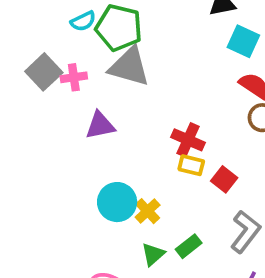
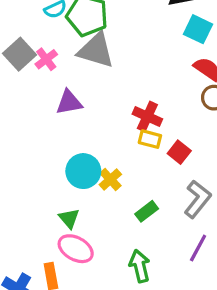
pink cross: (74, 77) -> (46, 59), turned -30
green triangle: (153, 254) -> (69, 218), moved, turned -30

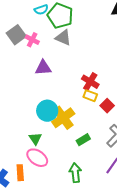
gray triangle: (96, 50) -> (63, 38), size x0.7
pink cross: (46, 59) -> (32, 40), turned -32
yellow cross: (110, 179) -> (63, 118), size x1.6

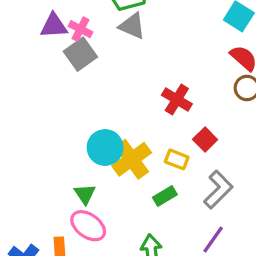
gray square: (16, 35) -> (80, 54), moved
purple triangle: (43, 68) -> (54, 26), moved
yellow rectangle: (90, 96) -> (177, 159), moved

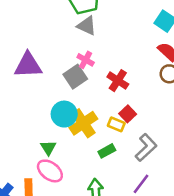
purple triangle: (54, 26) -> (28, 65), moved, size x1.4
pink cross: (80, 29) -> (86, 60), moved
gray square: (80, 54) -> (75, 77), moved
red square: (205, 140) -> (128, 114), moved

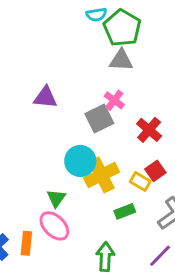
gray triangle: (87, 26) -> (121, 60), turned -30
purple triangle: (28, 65) -> (45, 97), size x0.7

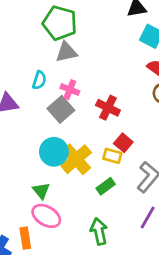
cyan semicircle: (96, 15) -> (39, 80), moved, turned -48

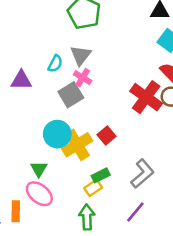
gray triangle: (66, 52) -> (81, 55), moved, turned -50
red cross: (108, 108) -> (146, 97), moved, size x1.4
red square: (123, 143) -> (107, 136), moved
yellow rectangle: (112, 156) -> (93, 188), moved, turned -60

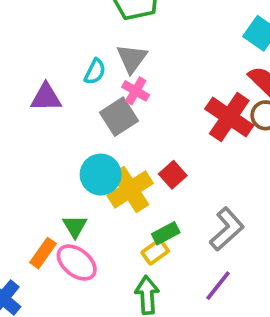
orange rectangle: (16, 211) -> (43, 253), moved, turned 36

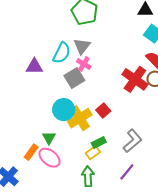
cyan semicircle: (95, 72) -> (62, 53), size x1.5

